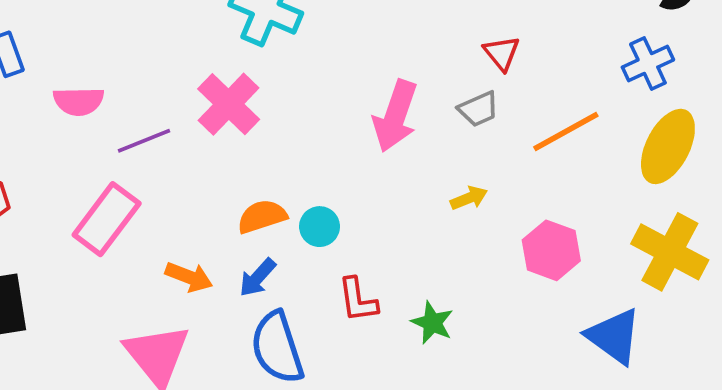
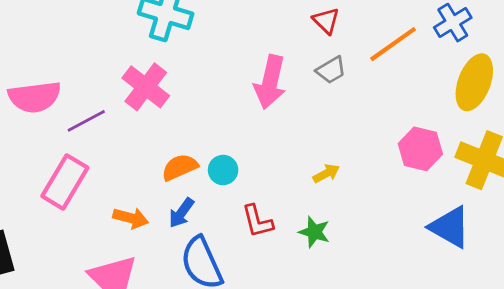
red triangle: (502, 53) -> (326, 21), moved
pink semicircle: (79, 101) -> (35, 97), size x1.4
orange line: (566, 132) -> (393, 44), moved
yellow arrow: (469, 198) -> (326, 173), moved
pink hexagon: (551, 250) -> (420, 149), moved

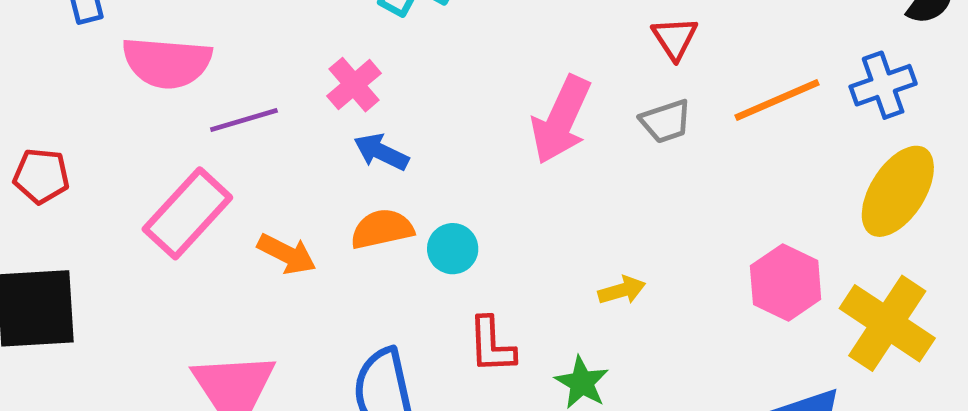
pink cross: (146, 87) -> (354, 85), size x0.7
blue arrow: (181, 213) -> (381, 152), moved, turned 68
orange arrow: (131, 218) -> (287, 254), moved

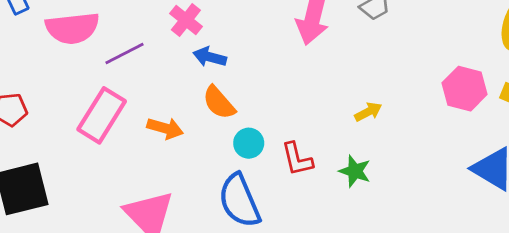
orange semicircle: (382, 229) -> (219, 103), turned -108
cyan circle: (453, 249) -> (249, 143), moved

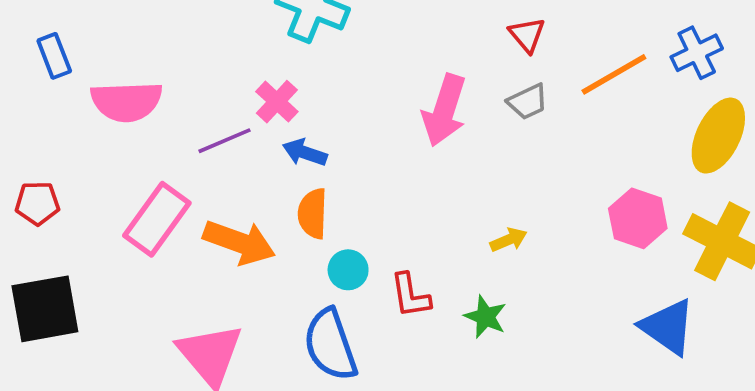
purple line: (125, 54) -> (224, 141), moved
orange semicircle: (219, 103) -> (313, 214), turned 39
orange arrow: (165, 128) -> (239, 242), size x1.5

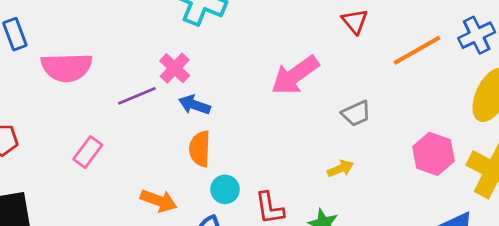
gray trapezoid: (528, 102) -> (356, 113), moved
pink arrow: (444, 110) -> (295, 75), turned 36
pink rectangle: (157, 219) -> (88, 152), size x0.6
orange arrow: (239, 242) -> (159, 201), moved, size x0.7

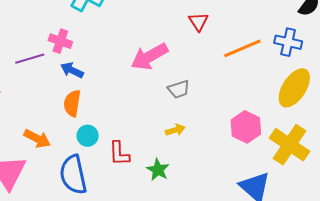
blue cross: (477, 35) -> (288, 42), turned 32
pink cross: (175, 68) -> (60, 41), turned -30
gray trapezoid: (356, 113) -> (179, 89), moved

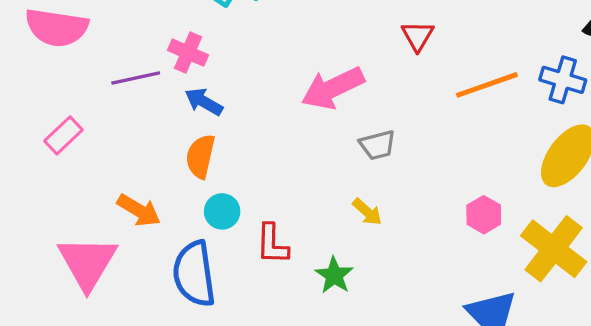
pink hexagon: (246, 127) -> (484, 215), size x0.7
yellow arrow: (175, 130) -> (367, 212), turned 54

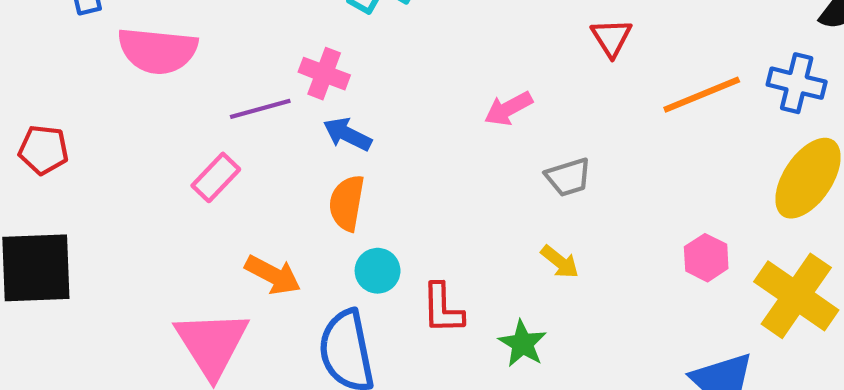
pink arrow: (333, 88) -> (508, 109), size x0.6
pink rectangle: (63, 135) -> (216, 177), moved

